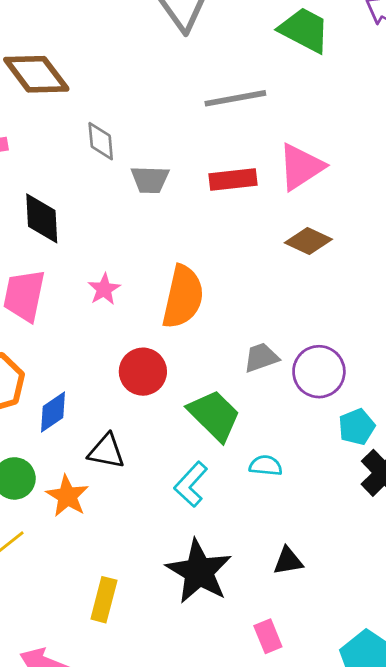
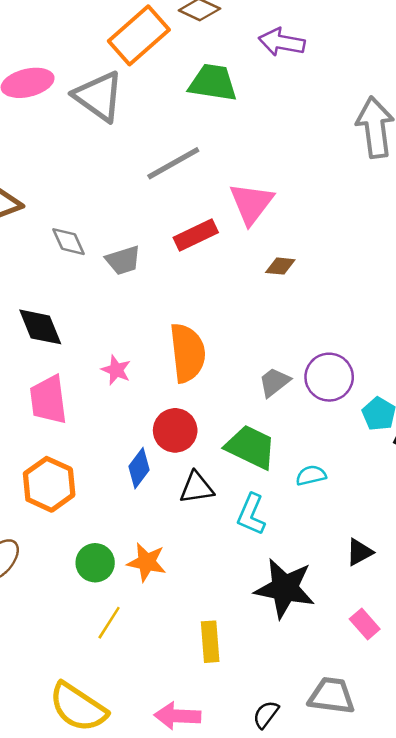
brown diamond: (308, 241) -> (280, 266), size x0.7
blue diamond: (53, 412) -> (139, 468), moved
black triangle: (106, 451) -> (197, 488), moved

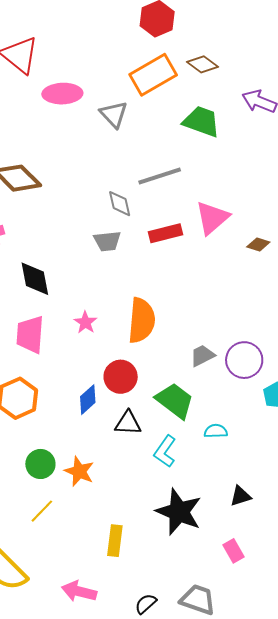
gray triangle: (99, 96) -> (114, 114), size x0.7
gray diamond: (68, 242) -> (120, 204), moved
brown diamond: (280, 266) -> (258, 244), moved

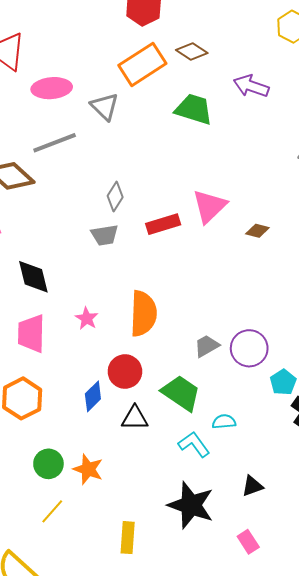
gray line: (160, 176) -> (55, 143), moved
gray diamond: (120, 204) -> (115, 196), turned 48
cyan L-shape: (165, 451) -> (194, 444), moved, turned 112

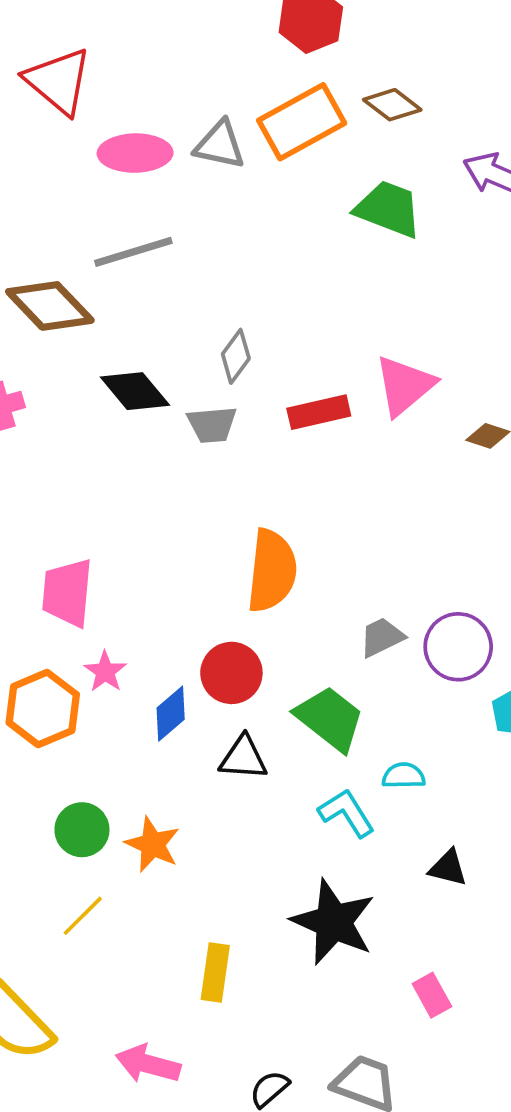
gray triangle: (105, 107) -> (220, 145), moved, turned -36
black diamond: (33, 277) -> (135, 391), moved, turned -30
pink star: (87, 318) -> (105, 672), moved
black triangle: (252, 486) -> (448, 868), moved, turned 30

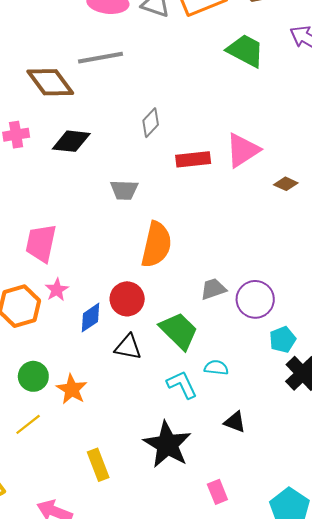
black diamond: (135, 391) -> (71, 141), moved, turned -51
gray trapezoid: (212, 425) -> (124, 190), moved
yellow rectangle: (215, 972) -> (98, 465), turned -36

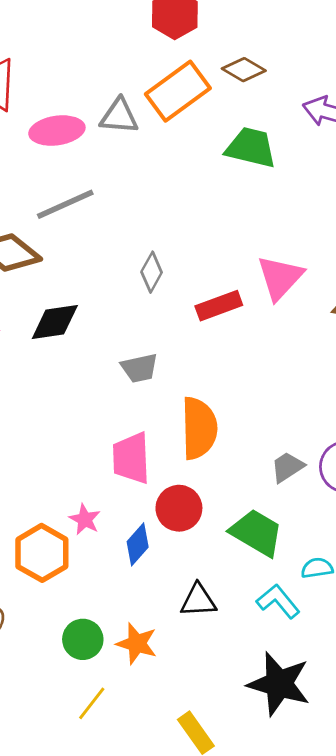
pink trapezoid: (41, 243) -> (131, 458), moved
black triangle: (128, 347) -> (198, 600), moved

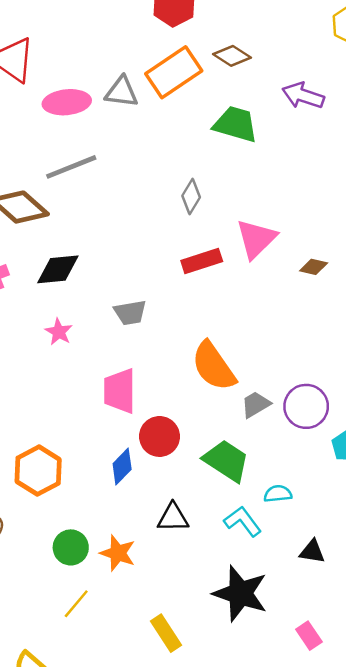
gray diamond: (152, 272) -> (191, 197), moved
orange semicircle: (199, 428) -> (214, 366), moved, turned 144
pink star: (85, 519) -> (59, 332), moved

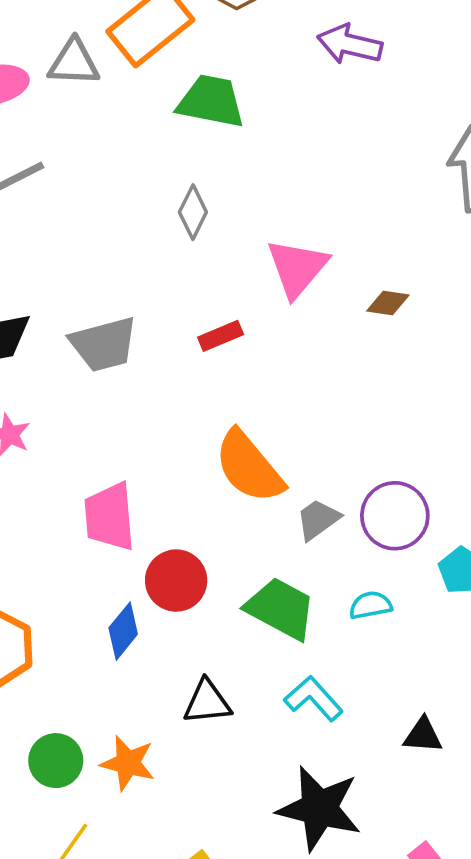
green trapezoid: (236, 124) -> (211, 101), moved
red rectangle: (202, 261) -> (221, 336), moved, size x0.7
gray trapezoid: (130, 313) -> (104, 344), moved, size x1.4
cyan semicircle: (278, 494) -> (371, 605), moved

